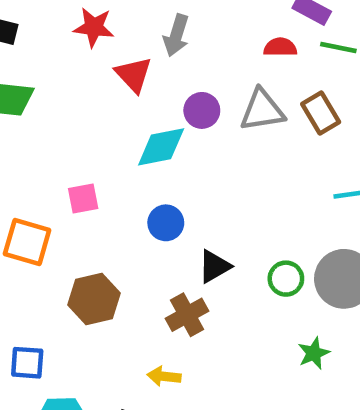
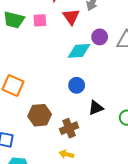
pink square: (83, 198) -> (40, 20), moved
brown cross: (187, 315) -> (69, 128), moved

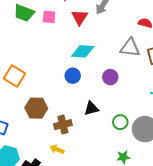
purple circle: (100, 37) -> (110, 77), moved
blue circle: (77, 85) -> (73, 76), moved

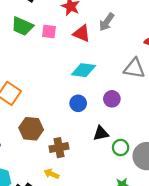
red triangle: (80, 17) -> (82, 33), turned -42
blue circle: (73, 76) -> (78, 103), moved
black triangle: (91, 108) -> (101, 133), moved

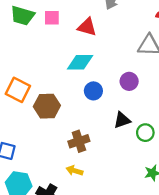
red triangle: (82, 33) -> (87, 27), moved
cyan diamond: (83, 70) -> (80, 62), moved
brown hexagon: (31, 129) -> (47, 106), moved

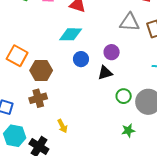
black triangle: (122, 120) -> (105, 73), moved
brown cross: (79, 141) -> (38, 98), moved
yellow arrow: (74, 171) -> (62, 126), turned -136

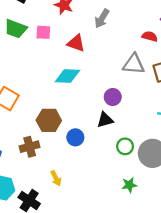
blue circle: (81, 59) -> (75, 137), moved
brown hexagon: (41, 70) -> (49, 120), moved

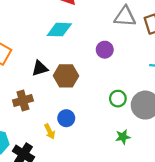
brown hexagon: (49, 120) -> (66, 76), moved
black triangle: (105, 120) -> (40, 68), moved
blue circle: (75, 137) -> (66, 118), moved

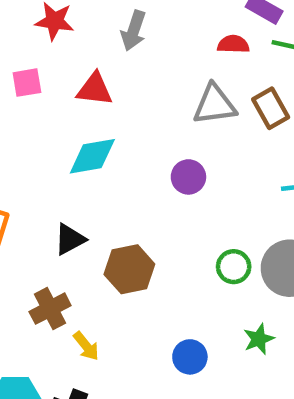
brown hexagon: (66, 76) -> (129, 269), moved
blue circle: (66, 118) -> (190, 357), moved
yellow arrow: (50, 131) -> (86, 346), moved

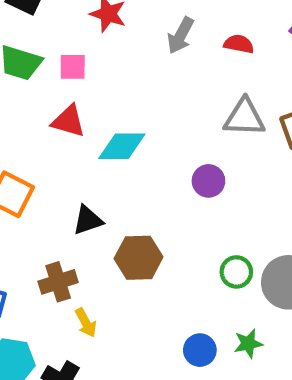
red semicircle: (233, 44) -> (239, 44), moved
red triangle: (95, 89) -> (68, 121), moved
blue circle: (190, 357) -> (200, 350), moved

